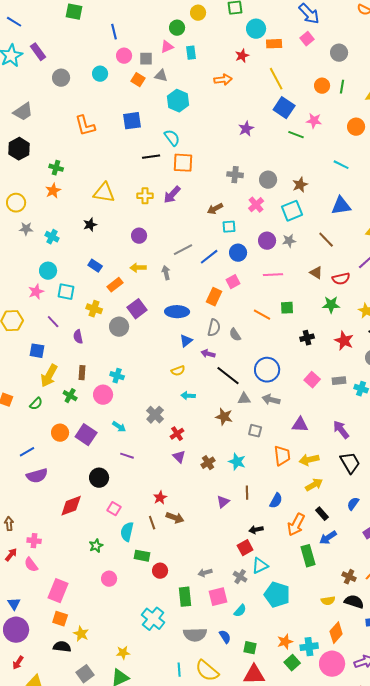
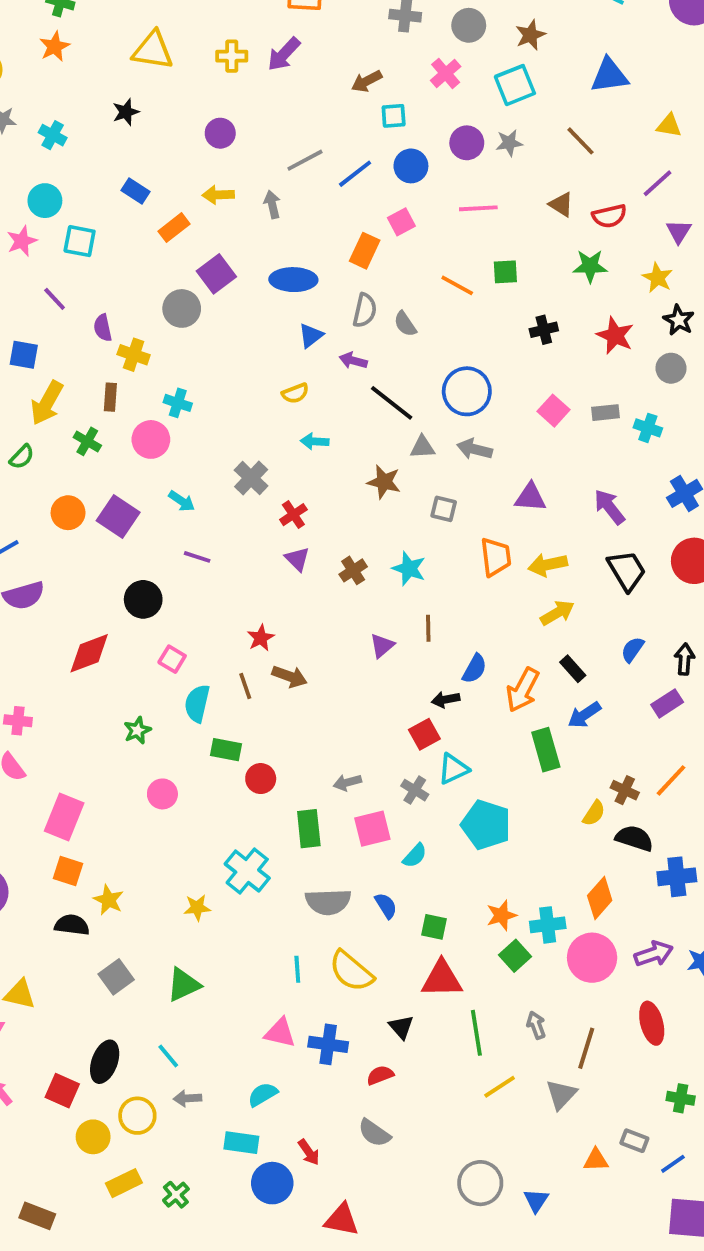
yellow cross: (94, 309) -> (134, 355), moved
blue semicircle: (276, 501) -> (474, 669), moved
yellow semicircle: (328, 601) -> (594, 813), moved, turned -48
yellow star: (123, 653) -> (197, 908), moved

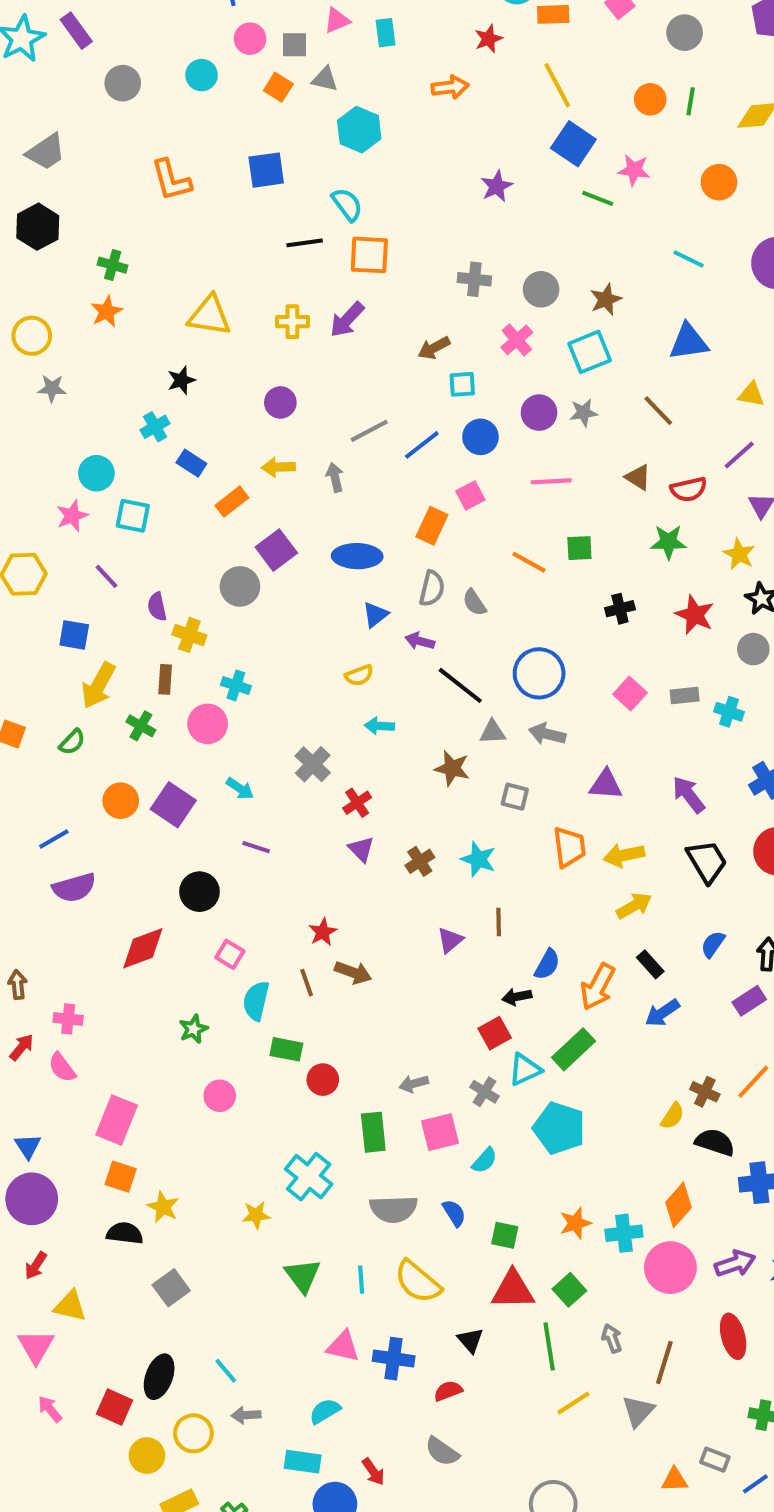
cyan cross: (53, 135) -> (155, 427), moved, turned 32
green rectangle: (546, 750) -> (573, 1049), moved, turned 63
green square: (515, 956) -> (569, 1290), moved
green triangle: (184, 985) -> (303, 1276), moved, turned -42

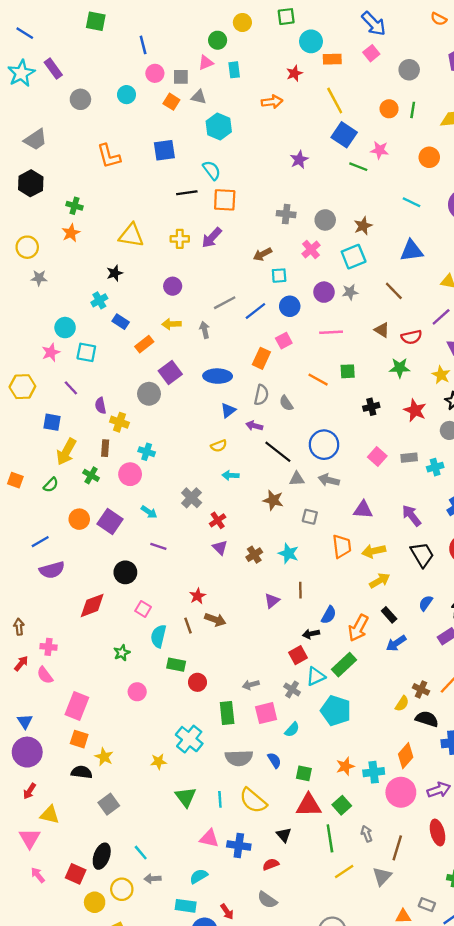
cyan cross: (729, 712) -> (435, 467), turned -35

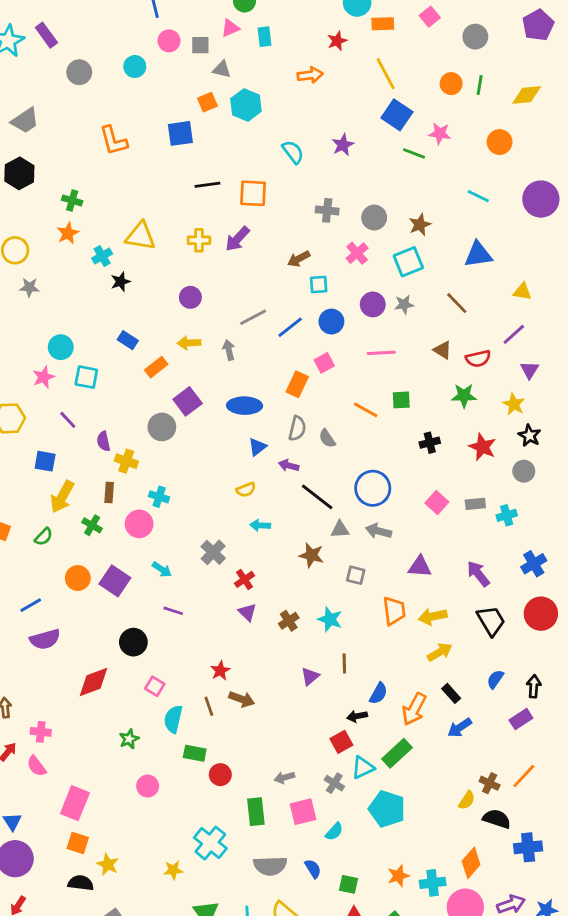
orange square: (171, 102) -> (207, 102), moved, turned 35
cyan semicircle: (212, 170) -> (293, 152), moved
cyan cross: (99, 300) -> (102, 256), moved

